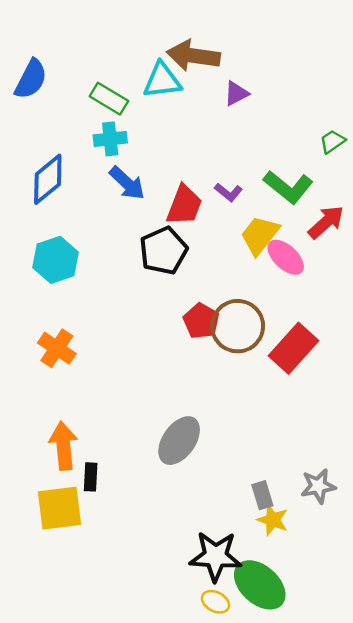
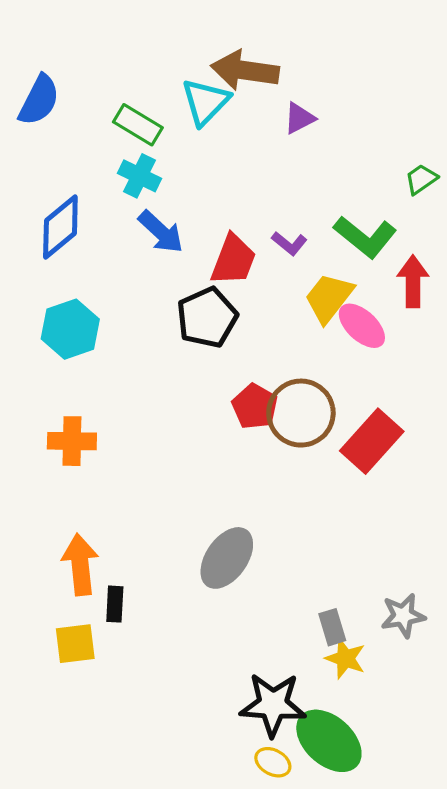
cyan triangle: (162, 80) -> (205, 102), turned -39
cyan cross: (110, 139) -> (139, 176), turned 32
red arrow: (326, 222) -> (413, 281), turned -48
orange cross: (57, 348) -> (72, 441), turned -33
yellow square: (59, 508) -> (75, 644), size x0.7

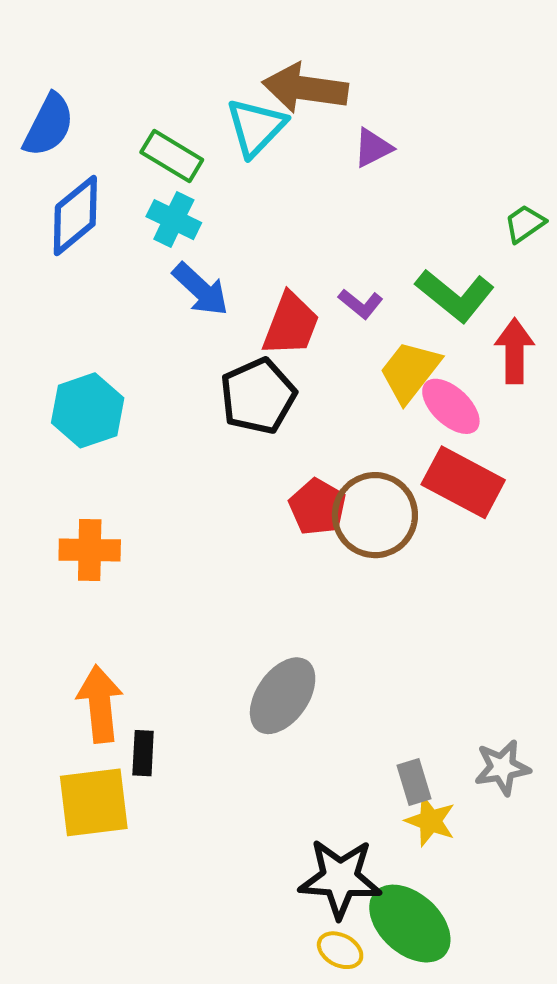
blue diamond: (60, 227) -> (75, 215), moved
red rectangle: (372, 441) -> (463, 482), moved, turned 76
yellow square: (75, 644) -> (94, 802), size x1.4

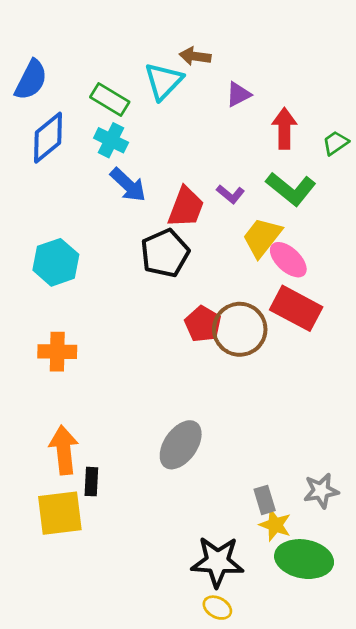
brown arrow: (305, 88) -> (195, 56), size x0.6
red arrow: (515, 351) -> (284, 128), moved
green ellipse: (410, 924) -> (304, 559), moved, turned -32

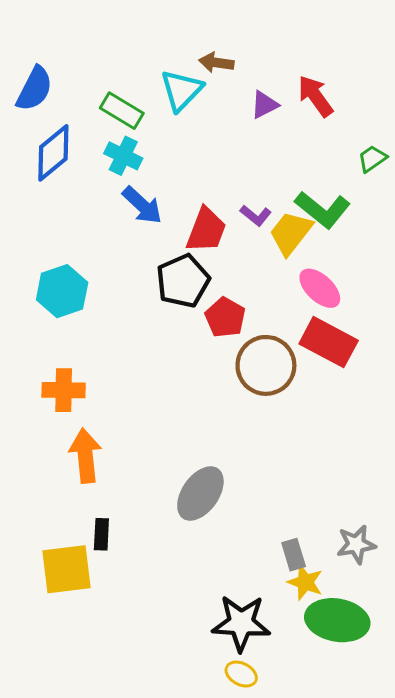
red arrow: (284, 128) -> (315, 96), moved, turned -36
yellow trapezoid: (262, 237) -> (291, 233), moved
red pentagon: (203, 324) -> (225, 317), moved
orange arrow: (64, 450) -> (85, 456), moved

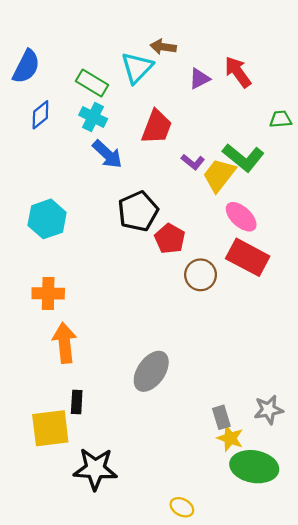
blue diamond: (53, 153) -> (40, 115), size x0.7
green trapezoid: (372, 159) -> (281, 119), turned 30
red trapezoid: (206, 230) -> (157, 127), moved
brown circle: (266, 365) -> (201, 275), size x0.7
black star: (241, 623) -> (95, 469), moved

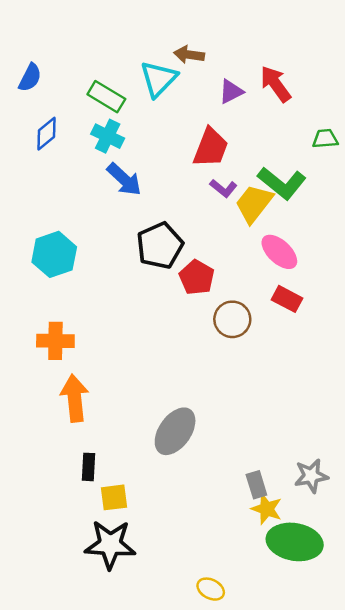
blue semicircle: (26, 67) -> (30, 78), size x0.7
red trapezoid: (157, 127) -> (211, 148), moved
red rectangle: (248, 257) -> (287, 299), size x0.6
yellow square: (50, 428) -> (114, 497), moved, size x0.6

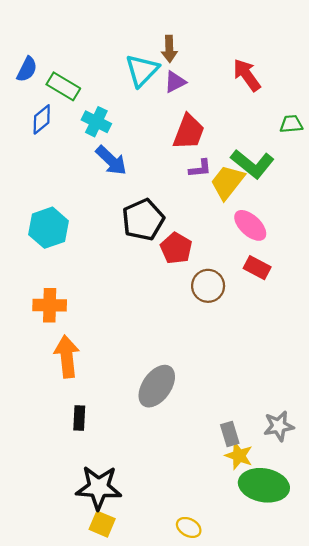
brown arrow: (189, 55) -> (169, 49), turned -100
purple triangle: (231, 92) -> (175, 82), moved
green rectangle: (106, 97) -> (63, 86), moved
purple L-shape: (223, 188) -> (200, 168), turned -45
yellow square: (114, 497) -> (102, 524), moved, turned 30

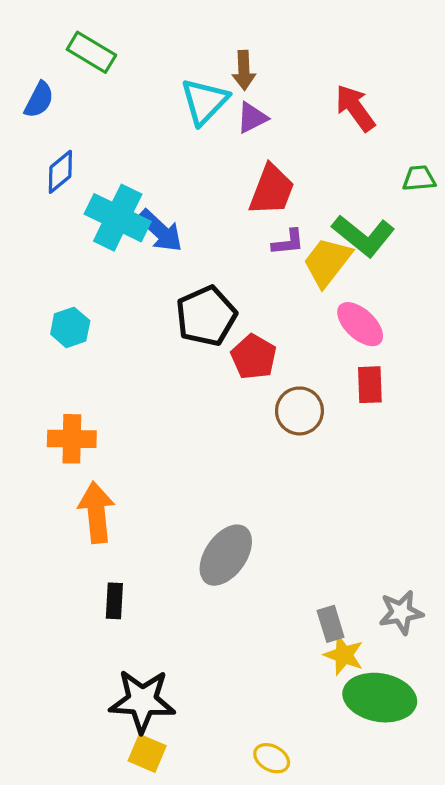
green rectangle: (63, 86) -> (91, 52), moved
cyan cross: (96, 122) -> (118, 218), moved, size x1.5
cyan hexagon: (49, 228) -> (70, 327), size x0.7
red rectangle: (257, 268) -> (370, 385), turned 60

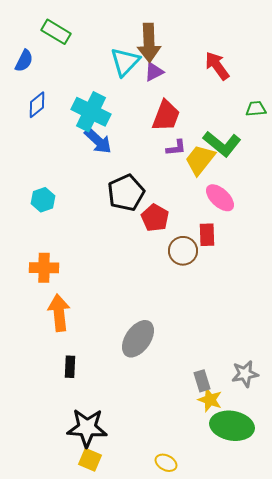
brown arrow: (244, 70) -> (149, 43), size x1.6
cyan cross: (118, 218) -> (91, 112), moved
red rectangle: (370, 385) -> (207, 235), moved

